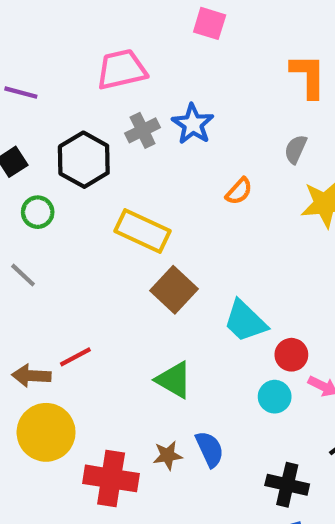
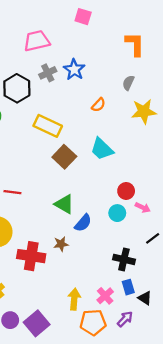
cyan trapezoid: (245, 321) -> (102, 149), moved
red line: (75, 357) -> (12, 192), turned 35
blue semicircle: (210, 449) -> (83, 223), moved, turned 66

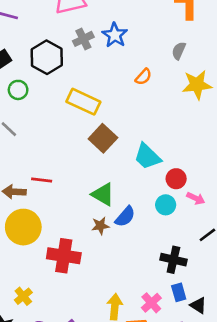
cyan trapezoid: (102, 149) -> (147, 157), moved
brown star: (61, 244) -> (100, 226), moved

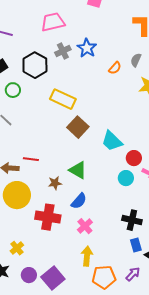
orange semicircle: (143, 77) -> (115, 68), moved
blue semicircle: (125, 217) -> (79, 201), moved
brown star: (100, 226) -> (55, 183), moved
pink cross: (151, 303) -> (85, 226), moved

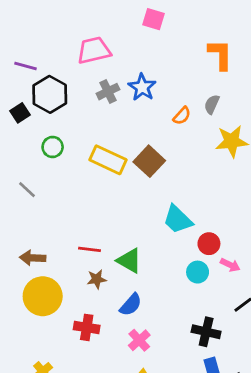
black hexagon: (35, 65) -> (50, 94), moved
green circle: (13, 90) -> (53, 147), moved
brown square: (78, 127) -> (149, 161), moved
red line: (31, 159) -> (90, 249), moved
red cross: (48, 217) -> (87, 327), size x0.7

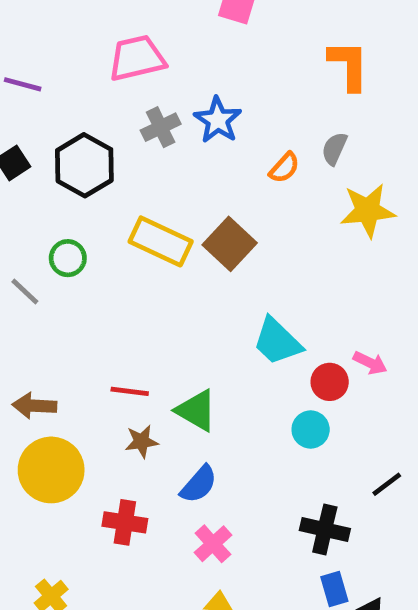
black hexagon: (50, 94) -> (84, 165), moved
green circle: (53, 147) -> (68, 258), moved
pink arrow: (230, 265) -> (370, 363), moved

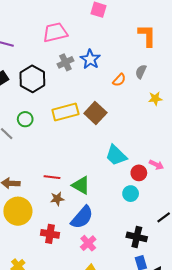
yellow star: (368, 210) -> (155, 99), size x0.6
yellow rectangle: (161, 241) -> (65, 112), turned -40
blue semicircle: (199, 484) -> (82, 217), size x1.4

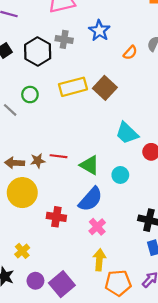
gray cross: (65, 62) -> (64, 39), moved, turned 35
cyan circle: (131, 194) -> (120, 175), moved
brown star: (57, 199) -> (38, 161), moved

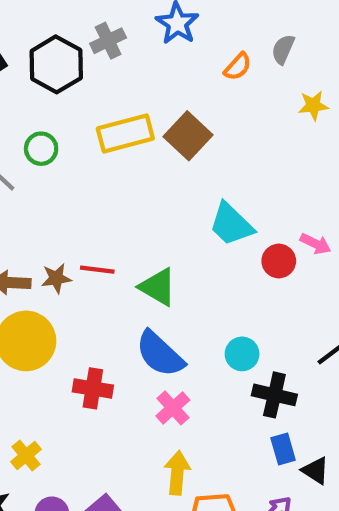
gray cross: (64, 39) -> (108, 41), turned -35
cyan circle: (120, 175) -> (242, 354), moved
blue semicircle: (91, 199) -> (160, 354), turned 92

